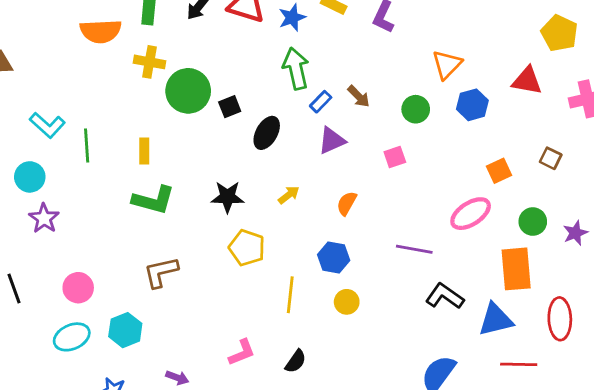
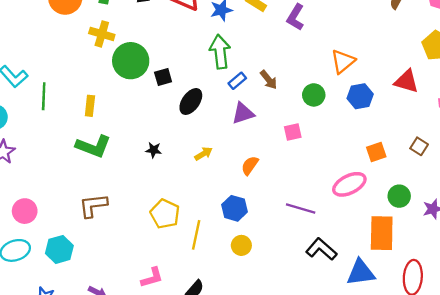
black star: (227, 197) -> (154, 150), size x0.6
yellow pentagon: (247, 248) -> (165, 214), moved

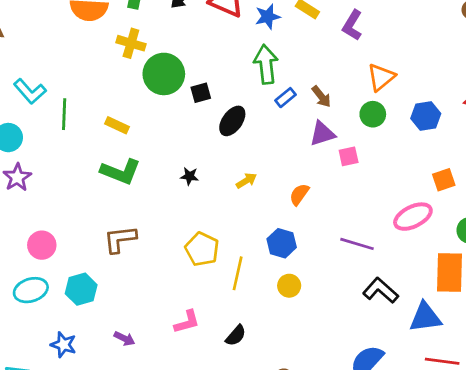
orange triangle: (343, 61) -> (381, 77), moved
yellow rectangle: (90, 106) -> (117, 125), turned -72
purple triangle: (243, 113) -> (322, 134), moved

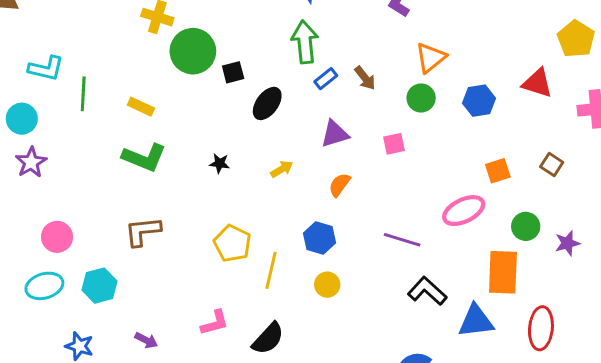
cyan L-shape: (30, 91) -> (46, 68), turned -36
purple triangle: (322, 134) -> (335, 134), moved
black semicircle: (236, 336) -> (268, 338), size x1.4

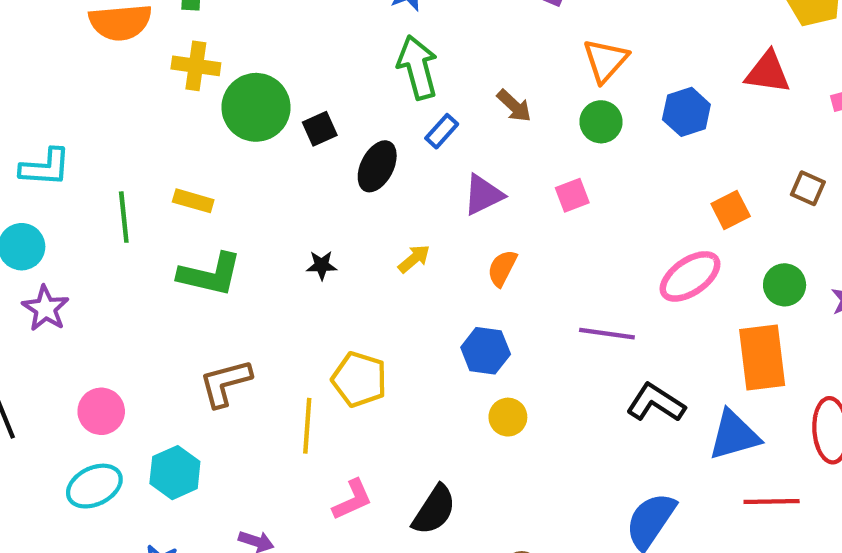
blue rectangle: (326, 79) -> (442, 131), moved
green line: (83, 94) -> (124, 217), moved
yellow line: (271, 270) -> (307, 426), moved

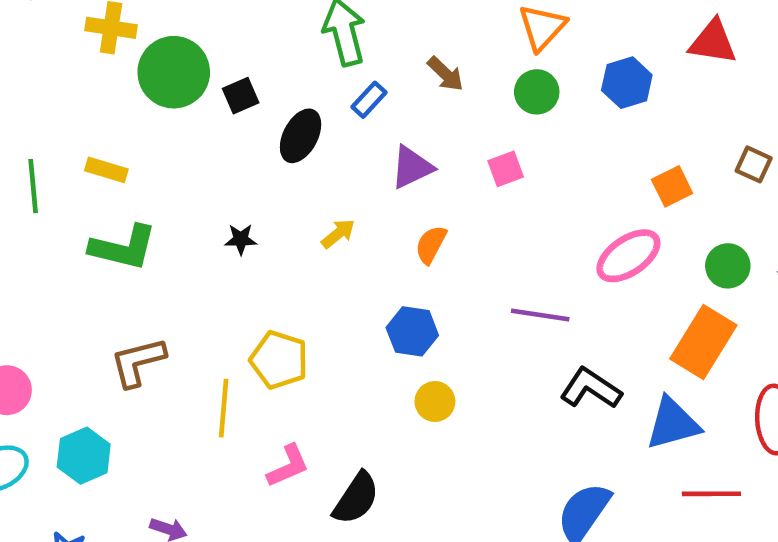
orange rectangle: (762, 357) -> (703, 342), turned 38
pink L-shape: (352, 500) -> (288, 466), moved

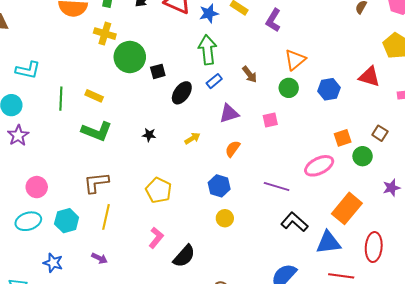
green circle: (728, 266) -> (363, 156), moved
yellow line: (224, 408) -> (106, 217), moved
pink L-shape: (288, 466) -> (156, 238), turned -35

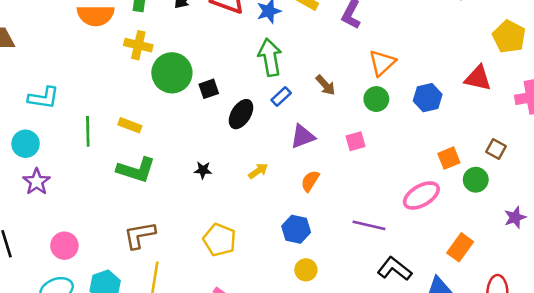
orange rectangle: (347, 208) -> (460, 247), size x0.7

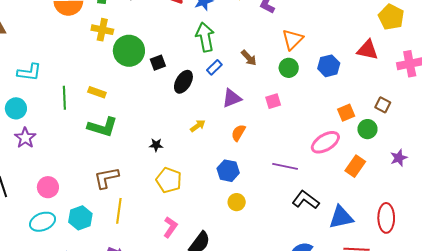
black star: (203, 170) -> (156, 145), moved
orange rectangle: (460, 247) -> (355, 166), moved

